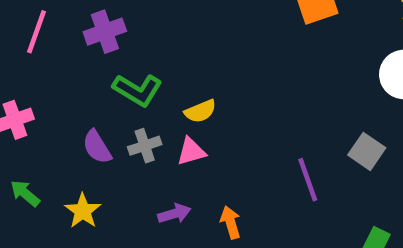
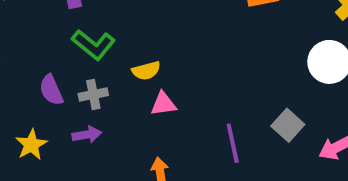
pink triangle: (191, 152) -> (163, 104), moved
purple arrow: (174, 214) -> (87, 135), moved

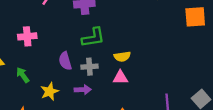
green L-shape: (93, 45) -> (93, 37), turned -55
pink triangle: (163, 104) -> (120, 78), moved

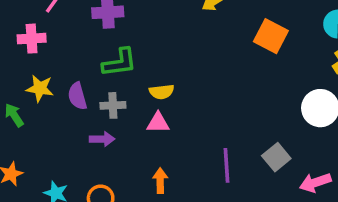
orange square: (195, 17) -> (271, 36), turned 30
pink cross: (27, 36) -> (32, 39), moved
yellow star: (50, 91) -> (40, 88), moved, turned 30

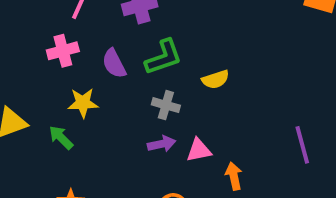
purple semicircle: (77, 96) -> (114, 64), moved
gray cross: (113, 105) -> (166, 105), turned 30
pink triangle: (158, 123) -> (199, 150), moved

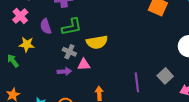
pink cross: (63, 51) -> (20, 16), turned -35
yellow semicircle: (216, 79) -> (97, 42), size x1.5
pink triangle: (199, 150) -> (84, 65), moved

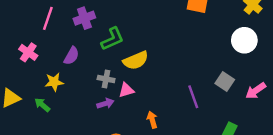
pink cross: (20, 16) -> (28, 52), moved
purple semicircle: (46, 26) -> (72, 56), turned -119
green L-shape: (72, 27) -> (112, 39), moved

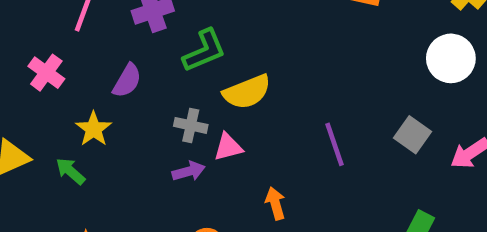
yellow star: (54, 82) -> (94, 129), turned -30
purple line: (193, 97) -> (335, 144), moved

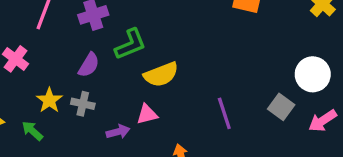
white circle: (451, 58) -> (313, 74), moved
purple semicircle: (127, 81) -> (89, 65), moved
gray cross: (191, 125) -> (83, 104), moved

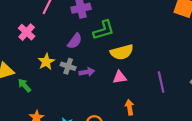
pink triangle: (147, 114) -> (120, 77), moved
green arrow: (32, 131) -> (24, 85), moved
purple arrow: (118, 132) -> (87, 72), moved

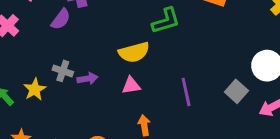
green L-shape: (104, 30) -> (166, 21), moved
purple semicircle: (75, 41) -> (61, 19), moved
yellow star: (46, 62) -> (35, 89), moved

